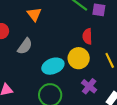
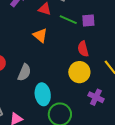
orange triangle: (34, 14) -> (40, 35), moved
cyan ellipse: (53, 66) -> (43, 94), moved, turned -65

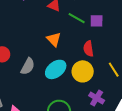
orange triangle: (40, 35) -> (54, 39), moved
cyan ellipse: (43, 94) -> (56, 69), moved, turned 55

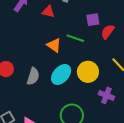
green line: (77, 18) -> (75, 38), moved
red semicircle: (88, 49) -> (108, 32), moved, turned 56

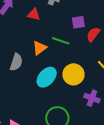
orange triangle: (54, 45) -> (40, 48), turned 49
gray semicircle: (33, 76) -> (16, 62), moved

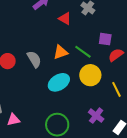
gray semicircle: (16, 62) -> (34, 59), turned -66
yellow circle: (74, 74) -> (90, 75), moved

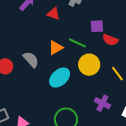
red semicircle: (116, 55) -> (110, 40), turned -112

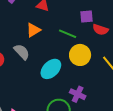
orange triangle: (56, 48) -> (33, 30), moved
purple cross: (102, 103) -> (78, 94), moved

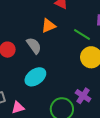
cyan ellipse: (51, 69) -> (35, 77), moved

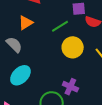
green line: (82, 34) -> (60, 26), turned -54

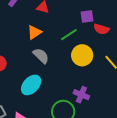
gray semicircle: (14, 45) -> (41, 56), moved

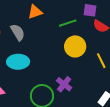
gray semicircle: (41, 56) -> (18, 32), moved
cyan ellipse: (31, 85) -> (18, 62), turned 30

